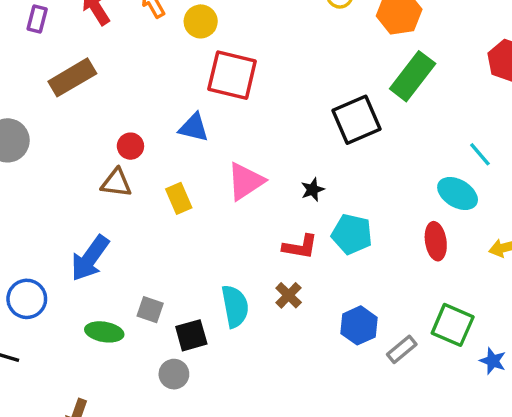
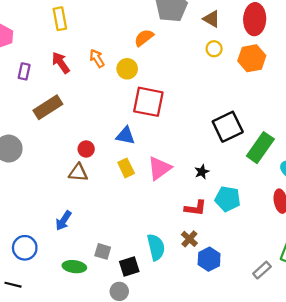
green rectangle: (413, 76) -> (260, 148), moved
yellow rectangle: (179, 198) -> (126, 168), moved
blue arrow: (90, 258) -> (63, 221), size x0.7
blue hexagon: (359, 325) -> (209, 259), moved

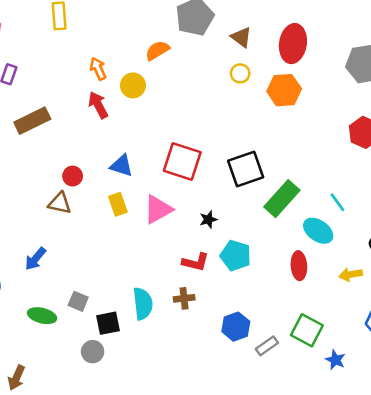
red arrow: (61, 63) -> (98, 105), moved
red square: (148, 102) -> (182, 161), moved
brown cross: (189, 239) -> (184, 298), turned 35
blue hexagon: (209, 259) -> (236, 327), moved

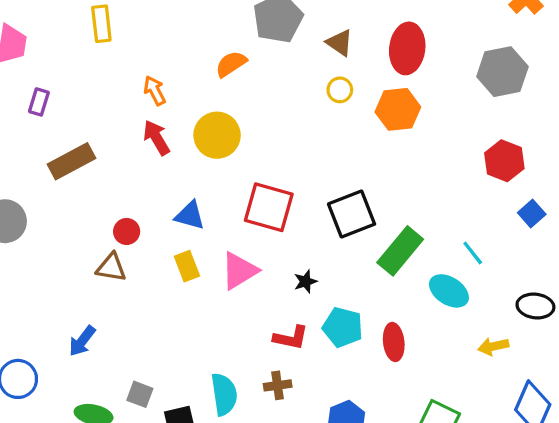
yellow circle: (133, 85) -> (217, 135), moved, size x1.4
red ellipse: (299, 266) -> (394, 342), moved

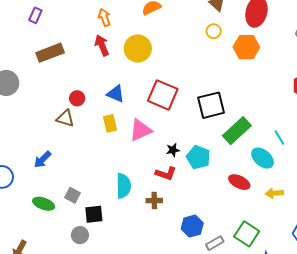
black star: (305, 282) -> (173, 150), moved
cyan pentagon: (343, 327) -> (198, 157), moved
red ellipse: (394, 342) -> (239, 182), moved, turned -65
yellow arrow: (493, 346) -> (274, 193), moved
cyan semicircle: (224, 394) -> (124, 186), moved

